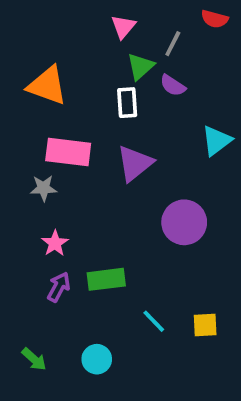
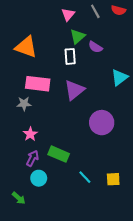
gray line: (173, 44) -> (95, 11), moved, turned -56
green rectangle: (106, 279) -> (59, 154), turned 30
cyan circle: (97, 359) -> (39, 178), moved

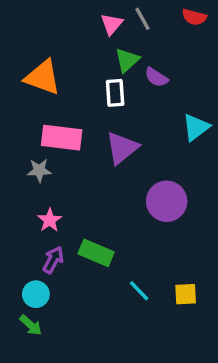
gray line: (95, 11) -> (143, 19), moved
cyan circle: (39, 178) -> (36, 294), moved

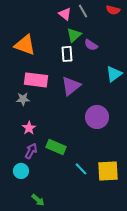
pink triangle: (112, 24) -> (65, 14), turned -32
yellow square: (186, 294) -> (108, 171), size x1.6
green arrow: (31, 325) -> (38, 200), moved

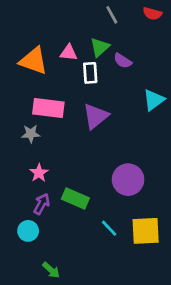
pink triangle: (65, 14) -> (69, 53), moved, turned -32
purple circle: (97, 117) -> (128, 180), moved

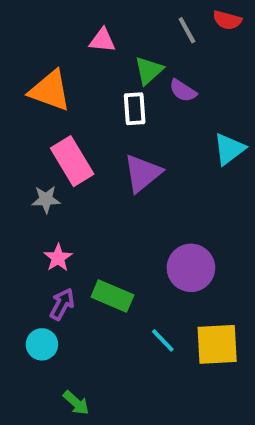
gray line: (112, 15) -> (187, 30), moved
pink triangle: (69, 53) -> (102, 40), moved
pink rectangle: (48, 108) -> (72, 161), turned 52

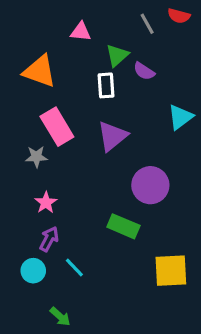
purple circle: (191, 268) -> (150, 185), moved
green rectangle: (112, 296) -> (123, 226), moved
cyan line: (163, 340) -> (74, 267), moved

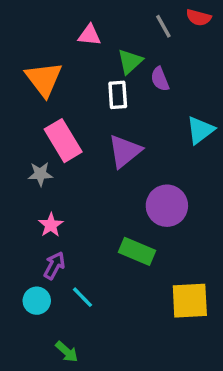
orange triangle: (40, 71) -> (44, 79), turned 33
purple semicircle: (144, 71) -> (160, 79), turned 35

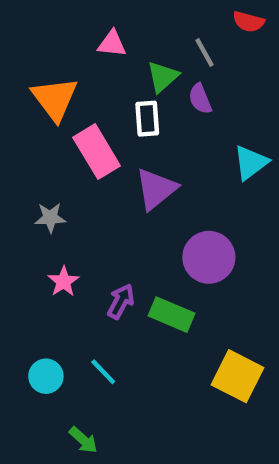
gray line: (163, 26) -> (204, 53), moved
pink rectangle: (63, 141) -> (97, 152), moved
purple arrow: (54, 265) -> (121, 301), moved
yellow square: (190, 301) -> (237, 376), turned 30

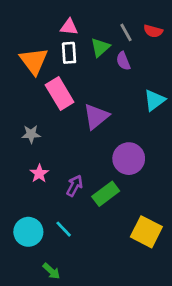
red semicircle: (248, 22) -> (153, 31), moved
white rectangle: (147, 119) -> (69, 53), moved
green rectangle: (171, 315) -> (106, 194), turned -60
cyan circle: (46, 376) -> (28, 232), size x1.4

